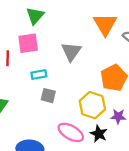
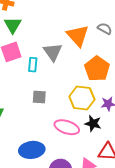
orange triangle: (105, 24) -> (78, 36), moved
cyan rectangle: (39, 75) -> (33, 65), moved, turned -64

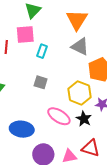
orange triangle: (78, 36) -> (77, 20), moved
gray triangle: (53, 52) -> (80, 47), moved, turned -42

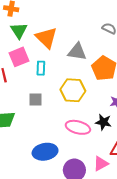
orange triangle: (77, 20) -> (46, 38), moved
gray square: (41, 82) -> (35, 100), moved
yellow hexagon: (79, 93) -> (73, 90), moved

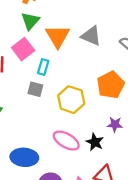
gray triangle: (77, 52) -> (91, 36), moved
pink square: (19, 57) -> (23, 49), turned -30
gray square: (35, 100) -> (35, 89), moved

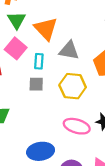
gray triangle: (91, 36) -> (69, 50), moved

